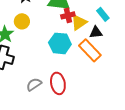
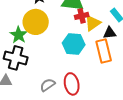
yellow circle: (22, 21) -> (36, 22), size x1.6
orange rectangle: (90, 50) -> (104, 51), turned 30

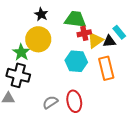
black triangle: (110, 33) -> (109, 41), moved

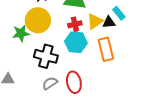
red cross: (84, 33) -> (75, 24), moved
green star: (21, 52) -> (21, 33), turned 30
black cross: (18, 75) -> (46, 56), moved

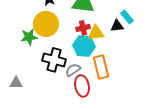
yellow triangle: (95, 21) -> (96, 33), moved, turned 30
orange rectangle: (106, 49) -> (101, 67), moved
gray semicircle: (50, 83) -> (73, 70), moved

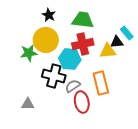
red cross: (83, 28) -> (83, 44), size x1.5
yellow triangle: (96, 33) -> (108, 51), moved
cyan hexagon: (84, 46) -> (70, 59), moved
gray triangle: (16, 83) -> (28, 104), moved

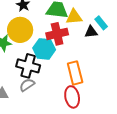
yellow triangle: (108, 51) -> (74, 17), moved
gray semicircle: (73, 86) -> (27, 85), moved
red ellipse: (82, 102) -> (72, 97), moved

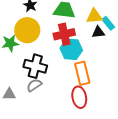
yellow triangle: (74, 17) -> (94, 16), moved
cyan hexagon: (44, 49) -> (71, 49), moved

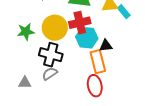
yellow circle: (27, 30) -> (55, 28), moved
black triangle: (98, 32) -> (106, 46), moved

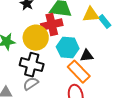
red cross: (80, 23) -> (52, 25), moved
orange rectangle: (98, 62) -> (79, 72), turned -30

